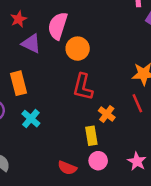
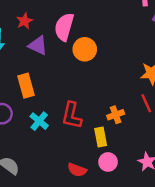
red L-shape: (83, 87) -> (72, 115), moved
orange cross: (107, 114) -> (116, 115), turned 35

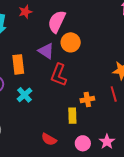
purple triangle: (38, 45) -> (46, 51), moved
red L-shape: (72, 115) -> (59, 75), moved
pink circle: (108, 162) -> (83, 143), moved

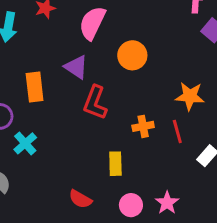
orange circle: (71, 42) -> (132, 55), moved
cyan cross: (24, 95) -> (25, 143), moved
orange cross: (87, 99) -> (143, 126), moved

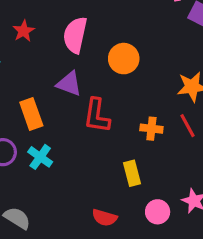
orange cross: (143, 126) -> (151, 129), turned 30
cyan cross: (25, 143) -> (40, 157), moved

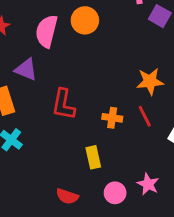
orange circle: (124, 59) -> (85, 20), moved
purple triangle: (69, 84) -> (26, 69), moved

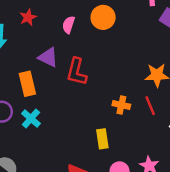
pink semicircle: (47, 31) -> (68, 25), size x0.6
red L-shape: (63, 104) -> (77, 72), moved

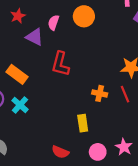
purple triangle: (48, 57) -> (35, 37), moved
orange rectangle: (27, 84) -> (17, 74), turned -40

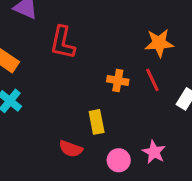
red semicircle: (60, 152) -> (71, 149), moved

